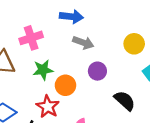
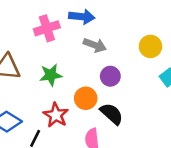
pink cross: (31, 38) -> (47, 28), moved
orange circle: (65, 85) -> (86, 98), moved
black semicircle: (125, 101) -> (112, 114), moved

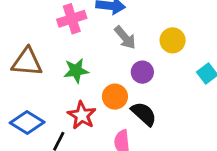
gray arrow: (95, 45) -> (125, 37), turned 30
yellow circle: (150, 46) -> (173, 40), moved

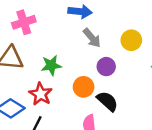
pink cross: (72, 19) -> (24, 22), moved
red star: (82, 115) -> (41, 94), moved

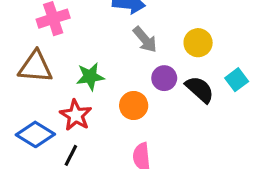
black semicircle: (107, 101) -> (200, 89), moved

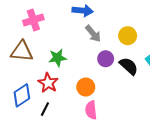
orange circle: (134, 105) -> (86, 87), moved
blue diamond: (35, 134) -> (22, 95), turned -65

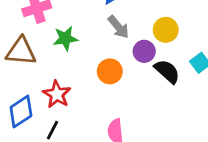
green star: (57, 58) -> (65, 38), moved
purple circle: (106, 59) -> (144, 51), moved
orange circle: (86, 87) -> (110, 71), moved

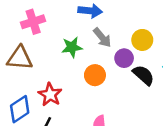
green star: (65, 38) -> (72, 47), moved

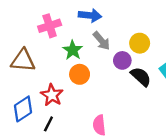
pink cross: (33, 22) -> (50, 26), moved
green star: (72, 47) -> (73, 50), turned -30
orange circle: (95, 75) -> (80, 74), moved

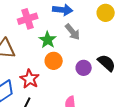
yellow circle: (140, 43) -> (106, 13), moved
purple circle: (122, 60) -> (84, 68), moved

